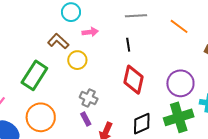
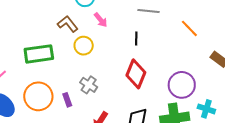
pink arrow: (90, 32) -> (101, 20), turned 49
green rectangle: (34, 75) -> (39, 54), turned 40
purple rectangle: (86, 119) -> (67, 100), moved

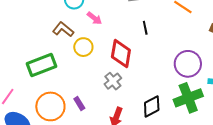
black line: (136, 38) -> (145, 28), moved
red diamond: (136, 74) -> (121, 53), moved
gray cross: (89, 85) -> (113, 81), moved, turned 30

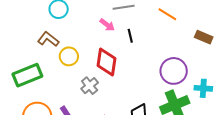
pink arrow: (94, 18) -> (107, 25), moved
gray cross: (113, 81) -> (90, 86), moved

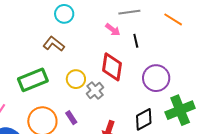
yellow circle: (69, 56) -> (76, 79), moved
purple circle: (174, 71) -> (156, 78), moved

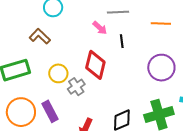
orange line: (173, 19) -> (161, 24), turned -36
purple circle: (156, 78) -> (161, 68), moved
purple rectangle: (71, 118) -> (50, 111), size x1.5

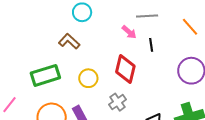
orange line: (161, 24) -> (190, 27), turned 48
gray cross: (76, 87) -> (117, 102), moved

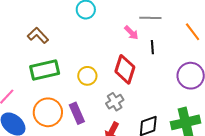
brown L-shape: (69, 41) -> (38, 35), moved

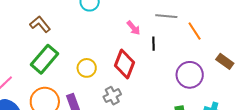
gray line: (150, 18) -> (166, 16), moved
green rectangle: (45, 70) -> (44, 59), turned -40

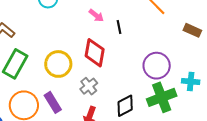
yellow circle: (87, 68) -> (58, 64), size x1.4
purple circle: (190, 75) -> (157, 66), moved

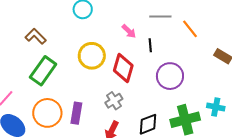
yellow circle: (58, 64) -> (92, 56), moved
purple circle: (157, 66) -> (170, 76), moved
purple rectangle: (53, 102) -> (76, 113), turned 35

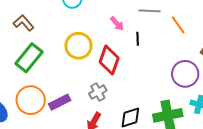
purple circle: (170, 76) -> (185, 74), moved
purple rectangle: (76, 113) -> (60, 102), turned 50

